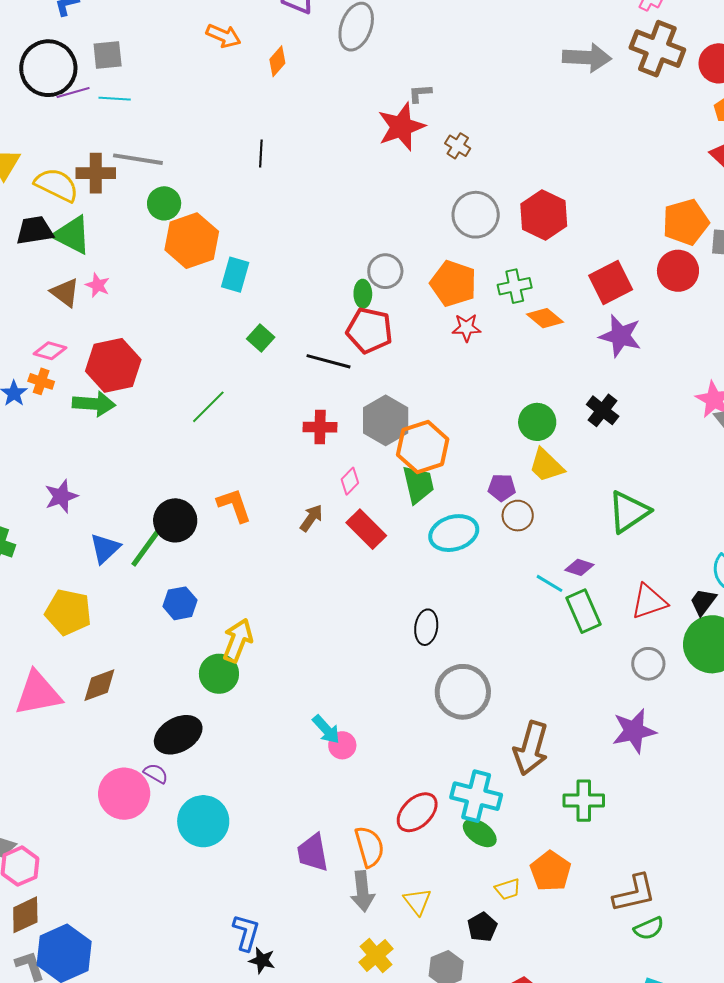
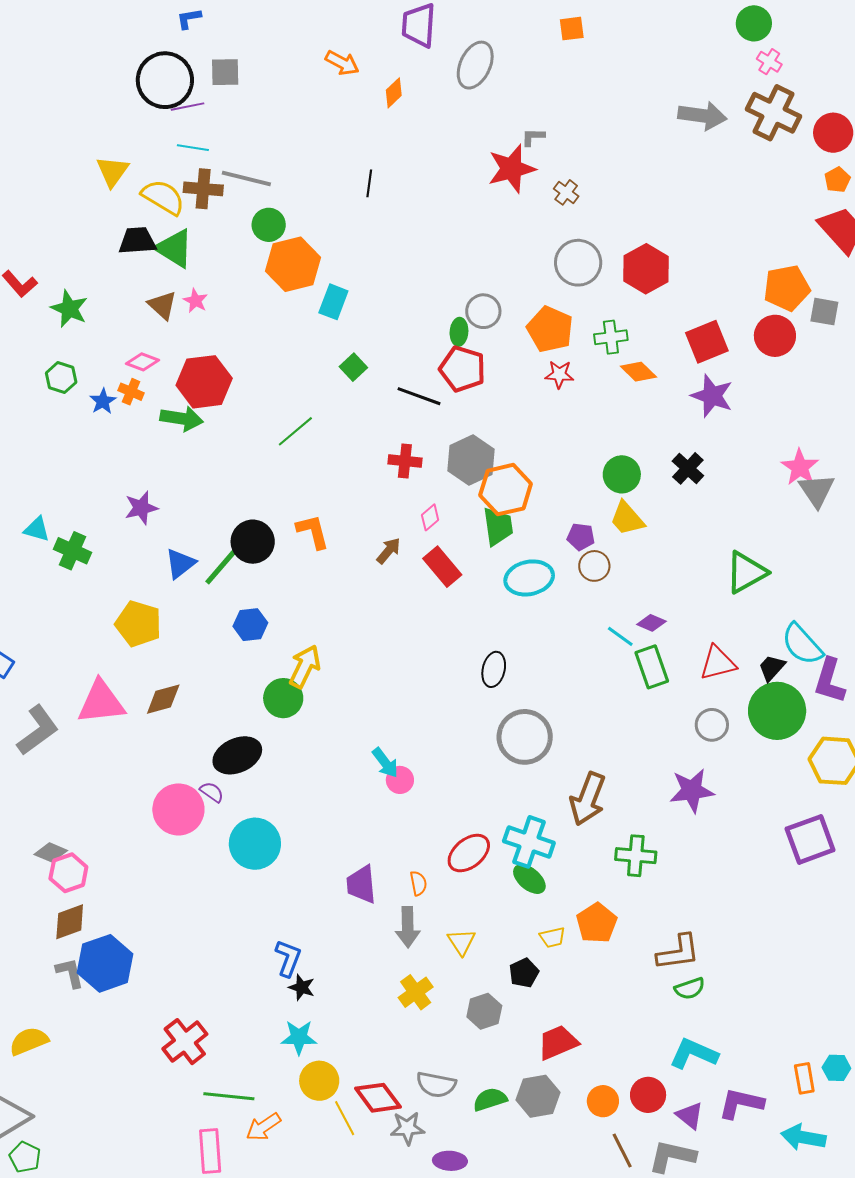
cyan line: (115, 99) -> (193, 148), moved
green triangle: (629, 512) -> (746, 572), moved
orange semicircle: (369, 847) -> (418, 883), size x0.6

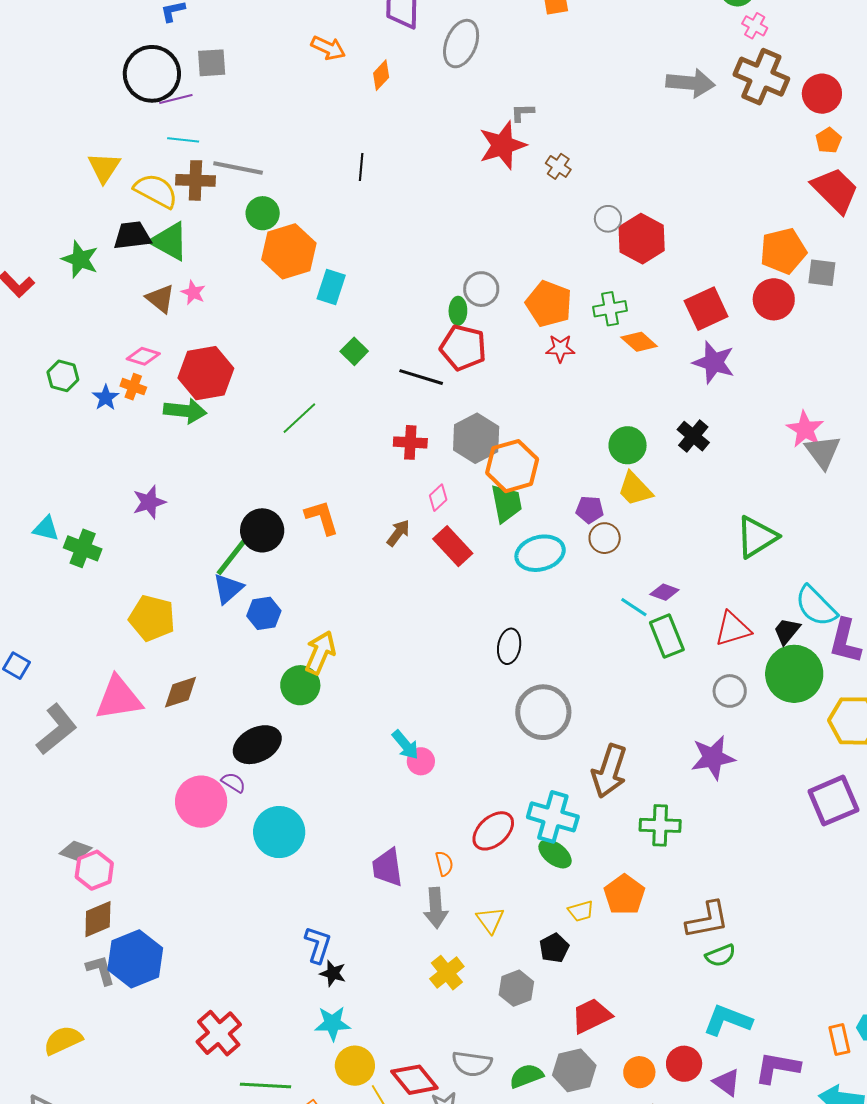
gray circle: (578, 263) -> (608, 219), moved, size x0.6
green star: (69, 309) -> (80, 259), moved
blue triangle: (180, 563) -> (228, 589), moved

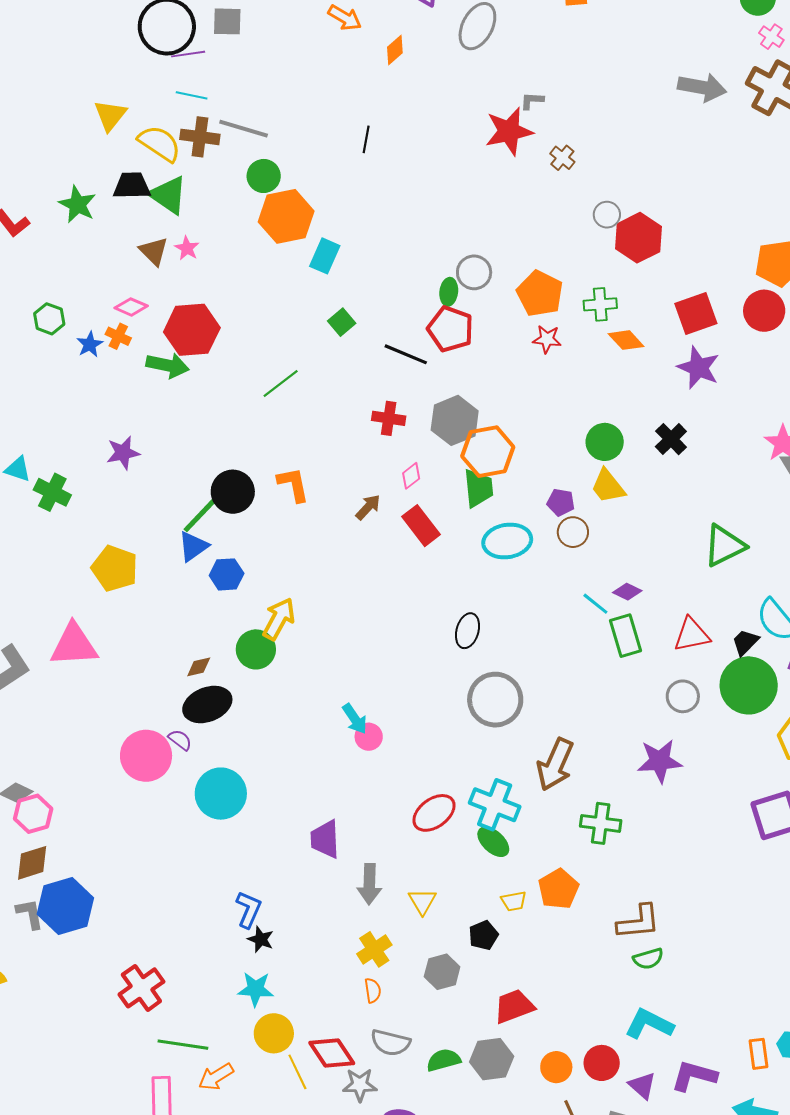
brown diamond: (180, 692) -> (199, 667), moved, size x0.7
orange semicircle: (444, 864) -> (373, 990), moved

